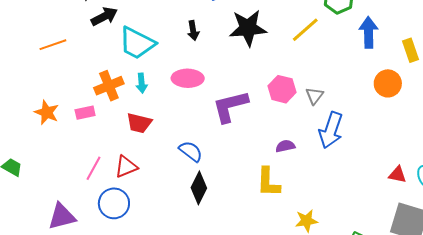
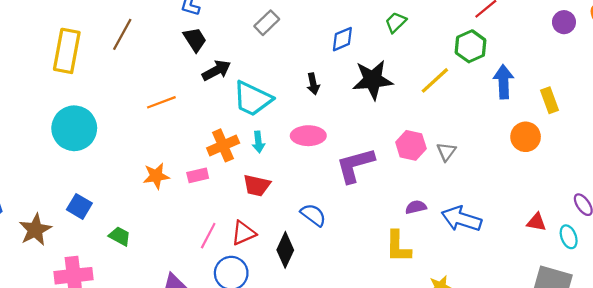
orange star: (47, 112) -> (156, 176), turned -30
blue arrow: (331, 130) -> (461, 219), moved, turned 90
red triangle: (397, 175) -> (536, 222), moved
black diamond: (199, 188) -> (285, 250), moved

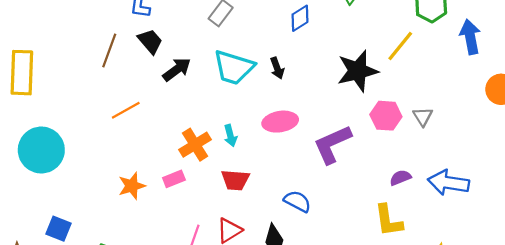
brown line: (122, 34) -> (109, 51), moved
black star: (373, 80) -> (358, 71), moved
cyan trapezoid: (252, 99) -> (234, 67), moved

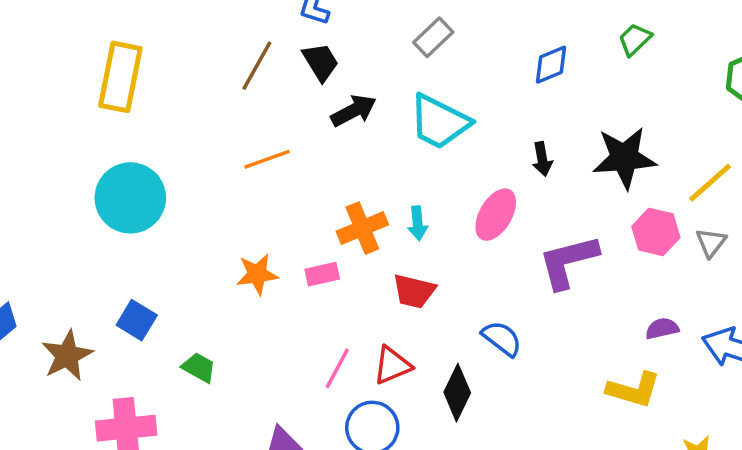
yellow line: (400, 46) -> (710, 183), moved
black arrow: (277, 68) -> (542, 159), moved
pink ellipse: (280, 122) -> (496, 215), turned -60
yellow L-shape: (388, 220) -> (634, 390), turned -75

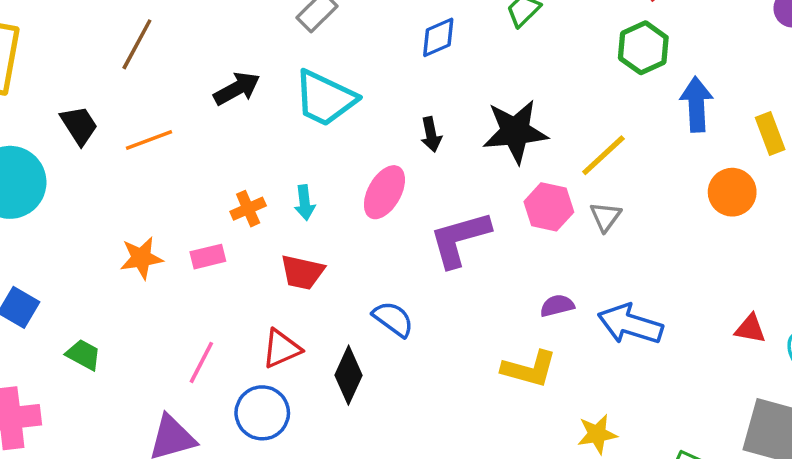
black trapezoid: (321, 62) -> (79, 125), moved
orange cross: (362, 228) -> (248, 209), size x0.7
pink line: (337, 368) -> (201, 362), moved

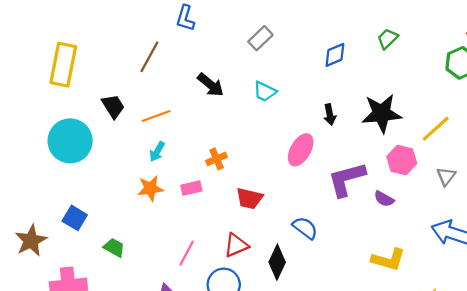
black arrow: (237, 89) -> (211, 85), turned 68
cyan trapezoid: (325, 98) -> (265, 92), size x0.6
cyan arrow: (305, 203) -> (157, 152), moved, turned 36
gray triangle: (605, 217) -> (446, 176), moved
purple semicircle: (557, 306) -> (384, 199), moved, turned -138

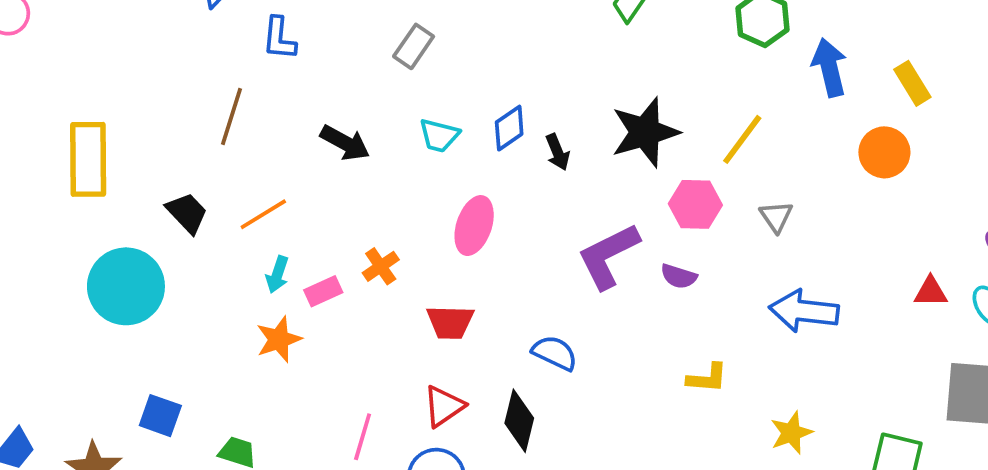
blue diamond: (335, 55) -> (509, 128), moved
pink ellipse: (301, 150) -> (474, 226), moved
pink rectangle: (191, 188) -> (323, 291), moved
yellow L-shape: (388, 260) -> (707, 378), size x0.7

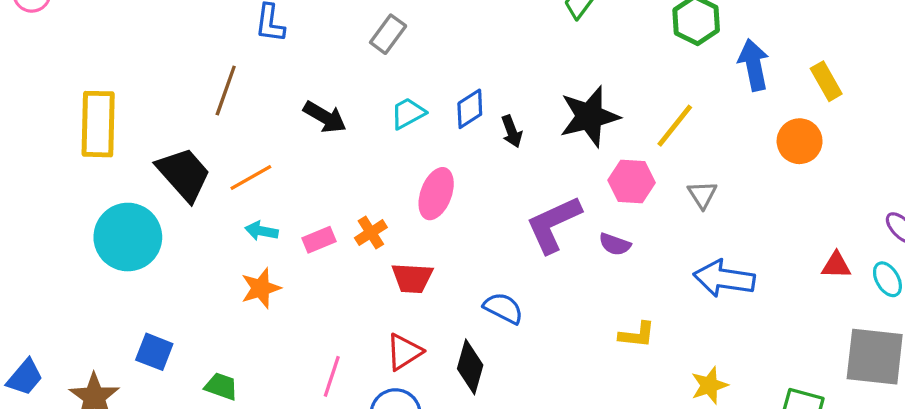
cyan trapezoid: (439, 135) -> (408, 113), turned 135
black trapezoid: (187, 213) -> (184, 174), size x1.5
orange cross: (381, 266) -> (371, 233), moved
cyan arrow: (277, 274) -> (261, 231), turned 80
pink rectangle: (323, 291) -> (319, 240), moved

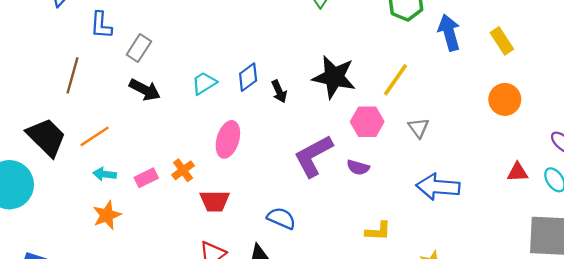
gray rectangle: (388, 34) -> (139, 48), moved
black star: (589, 116) -> (334, 77), turned 30
orange circle: (800, 141) -> (505, 99), moved

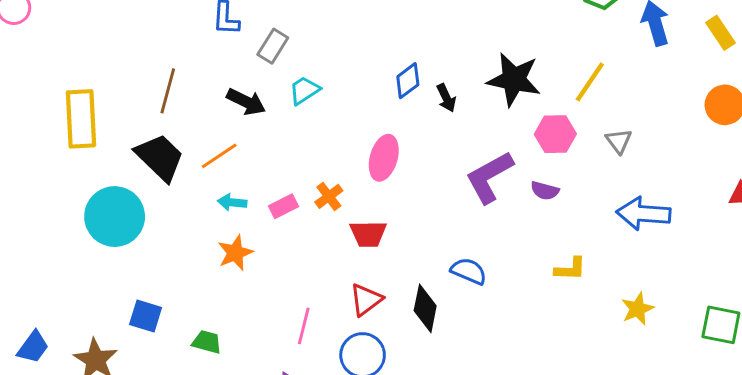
brown line: (73, 75) -> (168, 91), moved
cyan trapezoid: (204, 83) -> (304, 90), moved
black arrow: (145, 90) -> (246, 102), moved
blue semicircle: (281, 218) -> (469, 271), moved

